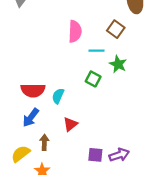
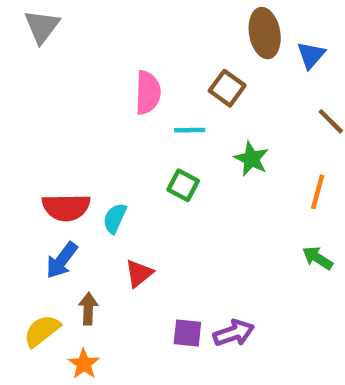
green star: (118, 64) -> (251, 159), moved

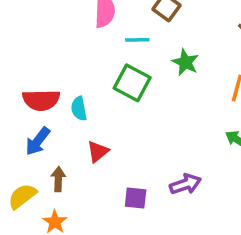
green square: (183, 185) -> (132, 83), size x1.5
cyan semicircle: (115, 218) -> (79, 109), turned -35
purple arrow: (234, 333) -> (185, 184), moved

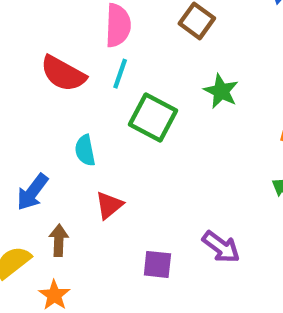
cyan line: (137, 40) -> (120, 74), moved, turned -70
red semicircle: (41, 100) -> (63, 74), moved, turned 30
purple arrow: (185, 184) -> (221, 247), turned 56

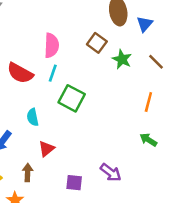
green star: (221, 91) -> (122, 59), moved
brown arrow: (59, 240) -> (28, 173), moved

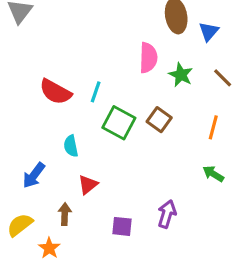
brown square: (97, 43) -> (159, 120), moved
pink semicircle: (52, 45) -> (148, 58), moved
purple arrow: (111, 173) -> (167, 214), turned -110

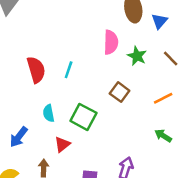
red semicircle: (55, 92) -> (36, 70), turned -135
green square: (119, 123) -> (83, 117), moved
orange line: (213, 127) -> (163, 98), turned 48

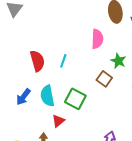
green star: (137, 56) -> (118, 61), moved
cyan semicircle: (49, 113) -> (47, 96), size x1.5
blue arrow: (19, 137) -> (23, 97), moved

